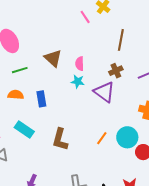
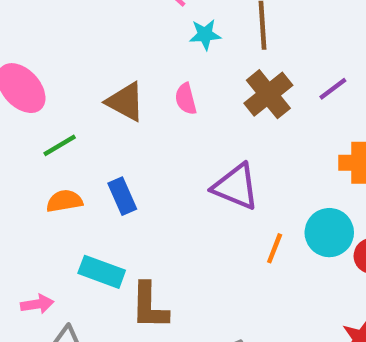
brown cross: (116, 71) -> (268, 94), size x1.5
cyan star: (78, 82) -> (205, 35), moved
purple triangle: (104, 92) -> (236, 187), moved
brown L-shape: (60, 139) -> (149, 306), moved

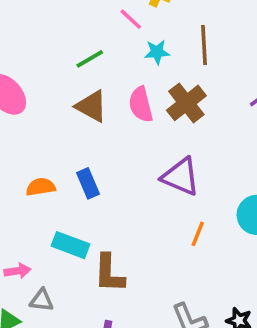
brown cross: (268, 94) -> (186, 103), moved
pink semicircle: (186, 99) -> (141, 104), size x1.4
green line: (60, 145) -> (90, 59), moved
orange line: (275, 248) -> (198, 234), moved

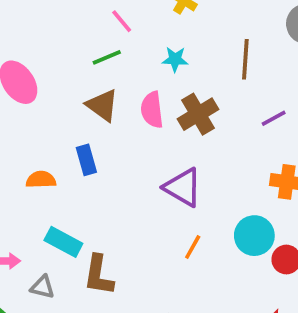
pink line: (131, 19) -> (122, 21), moved
brown line: (204, 45) -> (245, 59), moved
blue rectangle: (88, 183) -> (86, 160), moved
gray triangle: (42, 300) -> (43, 287), moved

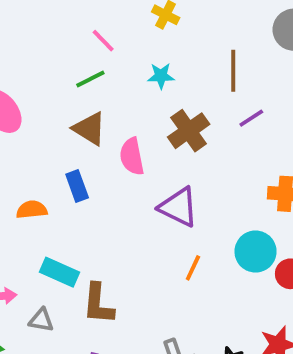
pink semicircle: (152, 110) -> (132, 156), moved
purple line: (274, 118) -> (251, 118), moved

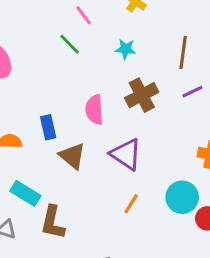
green line: (90, 79) -> (70, 44), turned 65
brown triangle: (89, 129) -> (72, 156), moved

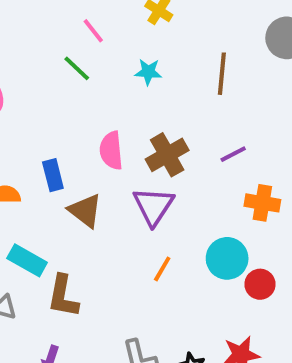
purple line: (192, 92) -> (233, 154), moved
brown cross: (142, 95) -> (167, 155), moved
purple triangle: (126, 154) -> (153, 206), turned 32

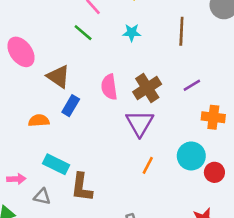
blue rectangle: (53, 175) -> (71, 106), turned 48
brown triangle: (85, 211) -> (58, 76), moved

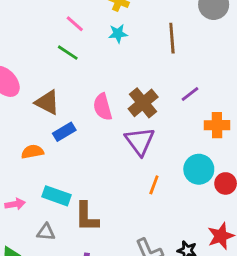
cyan star: (132, 33) -> (118, 34), moved
blue rectangle: (71, 106) -> (64, 132), turned 36
pink arrow: (16, 179) -> (15, 204), moved

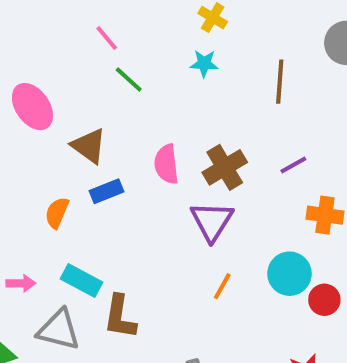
pink line: (75, 24) -> (107, 38), moved
orange semicircle: (32, 152) -> (57, 213), turned -65
gray triangle: (46, 232) -> (59, 330), size x1.6

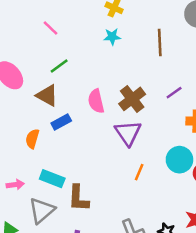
green line: (129, 80) -> (59, 66), moved, turned -72
gray triangle: (59, 330) -> (42, 210), turned -48

